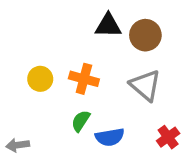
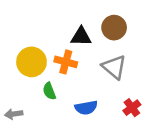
black triangle: (108, 25) -> (81, 36), moved
yellow circle: (40, 79) -> (31, 62), size x1.5
green semicircle: (81, 121) -> (49, 91), moved, turned -54

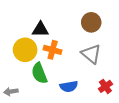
black triangle: (81, 36) -> (40, 29), moved
green semicircle: (49, 91) -> (39, 73), size x1.5

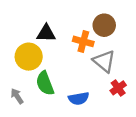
orange cross: (53, 50) -> (83, 41), moved
red cross: (105, 86) -> (118, 88), moved
gray arrow: (11, 92) -> (17, 96), moved, turned 64

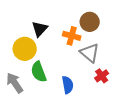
black triangle: (46, 33) -> (40, 29), turned -48
gray arrow: (17, 96) -> (15, 83), size x1.5
blue semicircle: (79, 98) -> (68, 85), turned -90

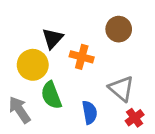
orange cross: (72, 36) -> (82, 57), moved
gray triangle: (90, 53) -> (121, 89), moved
red cross: (102, 76) -> (135, 118), moved

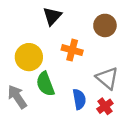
black triangle: (53, 38) -> (52, 16), moved
red cross: (135, 118) -> (105, 106), moved

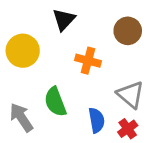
yellow circle: (29, 57) -> (23, 51), moved

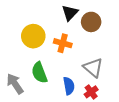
black triangle: (64, 19) -> (70, 13), moved
yellow circle: (23, 51) -> (33, 36), moved

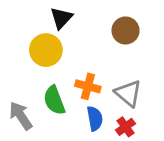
black triangle: (70, 13) -> (61, 18), moved
orange cross: (63, 43) -> (88, 86), moved

